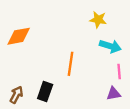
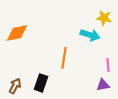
yellow star: (98, 20) -> (104, 18), moved
cyan arrow: (110, 46) -> (90, 35), moved

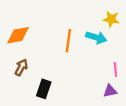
orange line: (64, 58) -> (68, 41), moved
brown arrow: (15, 86) -> (21, 67), moved

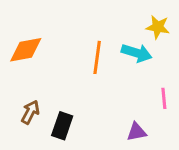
brown arrow: (21, 67) -> (30, 112), moved
purple triangle: (110, 91) -> (137, 132), moved

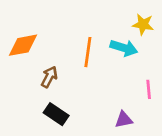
brown arrow: (30, 112) -> (49, 77), moved
black rectangle: (62, 126) -> (56, 114), turned -75

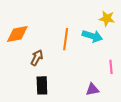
black rectangle: (56, 114) -> (42, 85), turned 54

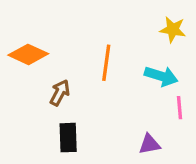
orange diamond: (17, 34) -> (28, 54), turned 35
cyan arrow: (92, 36) -> (161, 76), moved

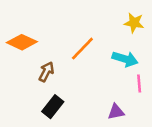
orange line: (106, 63) -> (82, 49), turned 36
black rectangle: (68, 138) -> (53, 107), turned 40

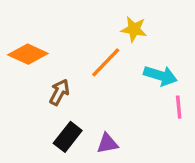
yellow star: (134, 23) -> (134, 29), moved
purple triangle: (116, 112) -> (107, 144), moved

